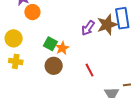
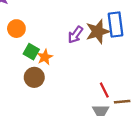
orange circle: (32, 12) -> (16, 29), moved
red line: (89, 70) -> (104, 90), moved

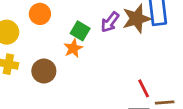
green square: (31, 52) -> (80, 31), moved
brown circle: (34, 77) -> (44, 71), moved

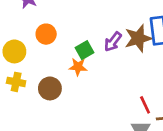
green square: (80, 31) -> (84, 50), turned 30
orange star: (73, 48) -> (78, 67), turned 30

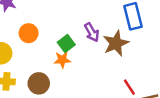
brown star: (138, 38) -> (116, 43), moved
purple arrow: (113, 42) -> (92, 32), turned -60

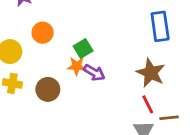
purple arrow: (92, 32) -> (94, 73), moved, turned -36
brown star: (116, 43) -> (151, 73), moved, turned -30

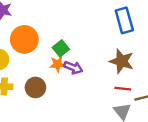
orange circle: (43, 33) -> (24, 39), size x1.5
red line: (148, 104) -> (123, 89), turned -49

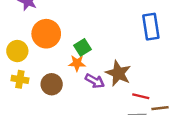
brown star: (122, 61) -> (118, 73), moved
purple arrow: (73, 68) -> (95, 81), moved

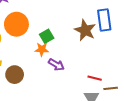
brown star: (118, 73) -> (85, 30), moved
brown circle: (52, 84) -> (15, 75), moved

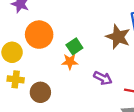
purple arrow: (56, 65) -> (103, 78), moved

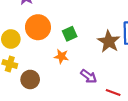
green square: (74, 46) -> (70, 34), moved

